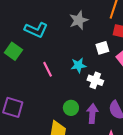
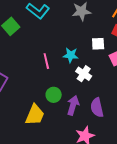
pink line: (48, 69) -> (46, 61), moved

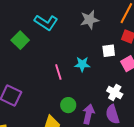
white cross: (84, 74) -> (115, 92), moved

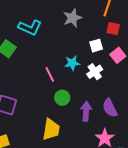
white cross: (115, 92) -> (95, 72), moved, turned 35
green circle: (68, 105) -> (62, 98), moved

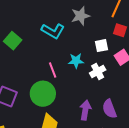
cyan L-shape: (30, 27) -> (53, 31), moved
green circle: (62, 98) -> (43, 94), moved, size x1.6

